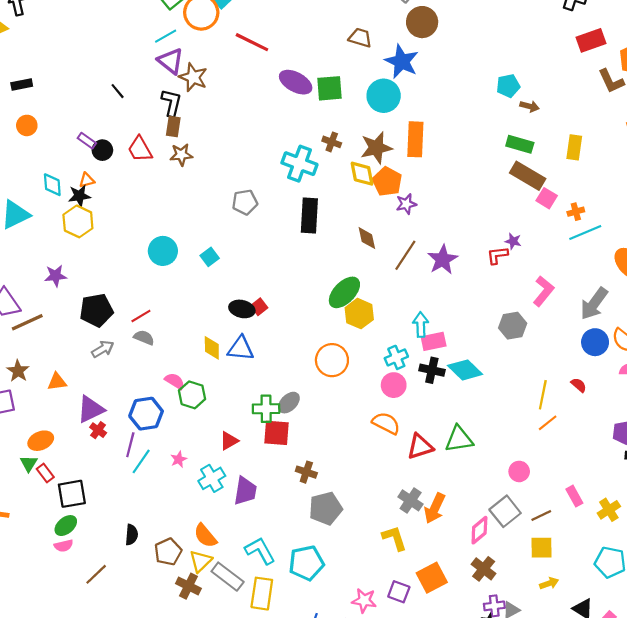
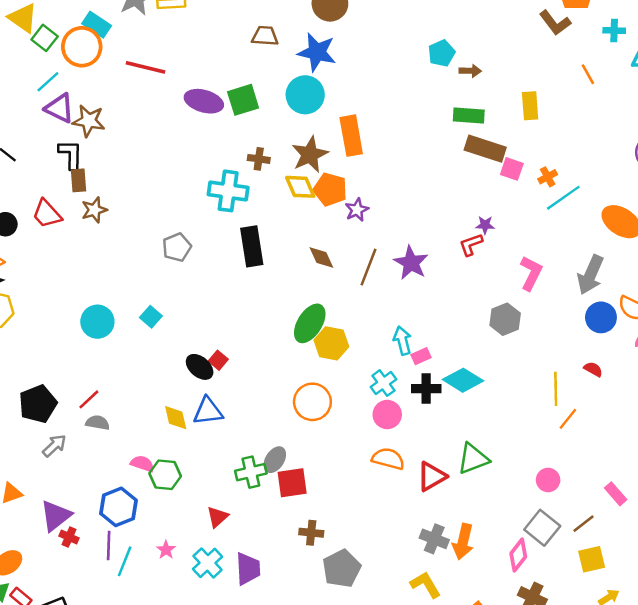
black ellipse: (242, 309) -> (200, 367), turned 40
pink rectangle: (434, 341) -> (421, 356), size x0.7
red square: (276, 433) -> (292, 483), moved

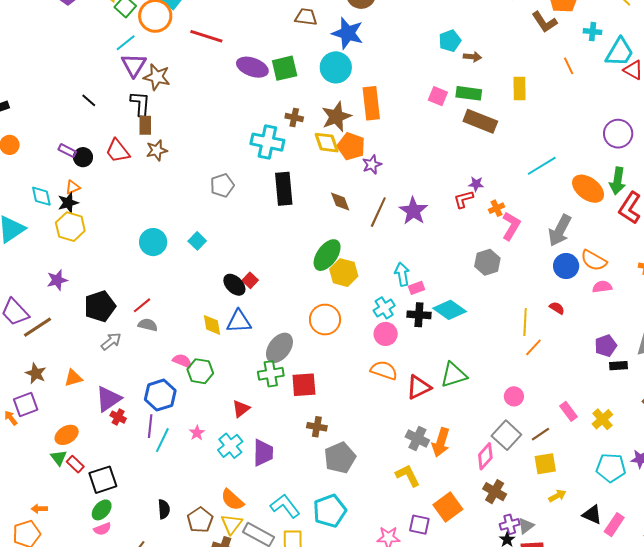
purple triangle: (60, 108) -> (134, 65), turned 32
pink square: (512, 169) -> (438, 96), moved
orange cross: (548, 177) -> (496, 208), moved
gray ellipse: (275, 460) -> (279, 348), moved, size x1.4

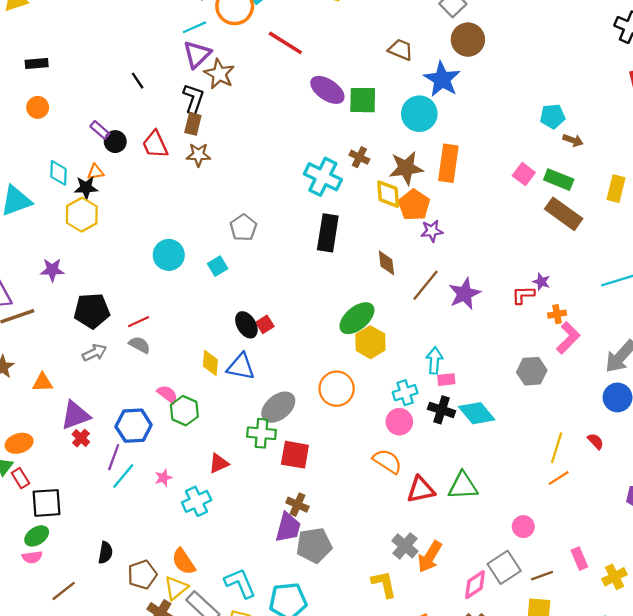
gray pentagon: (222, 185) -> (243, 228), moved, turned -30
purple trapezoid: (263, 453) -> (288, 527), moved

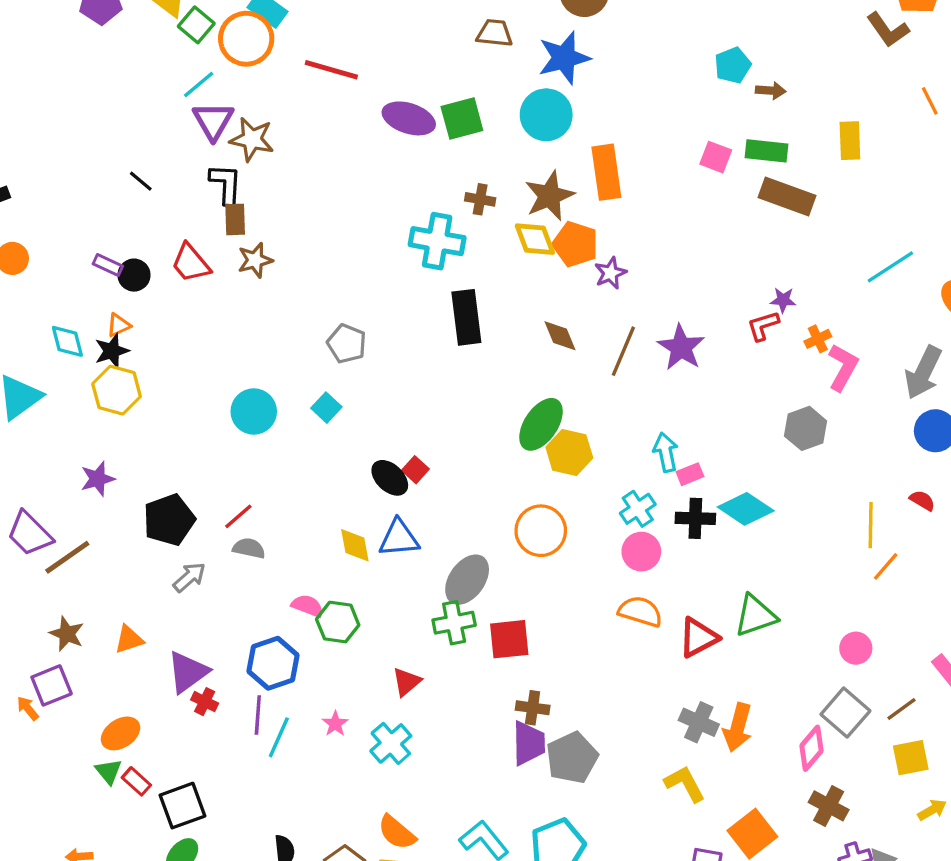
blue star: (442, 79) -> (564, 58), turned -30

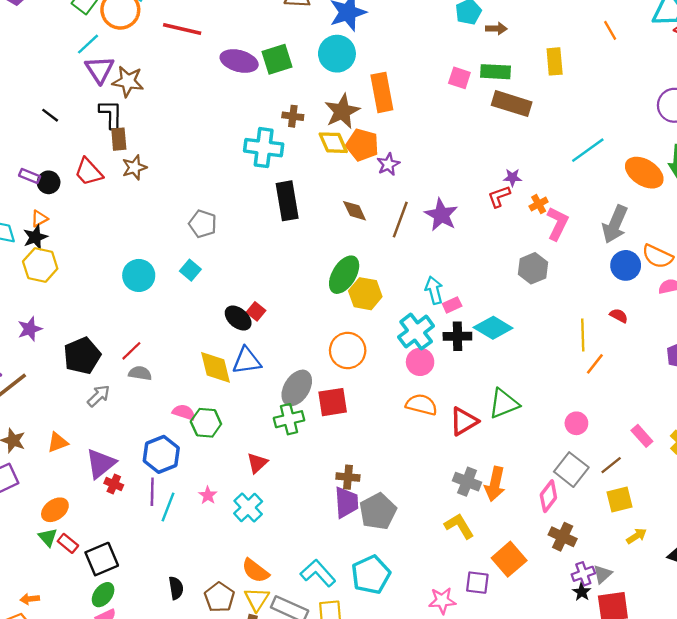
cyan cross: (638, 509) -> (416, 332), size x1.4
yellow diamond: (355, 545) -> (216, 367), size x1.4
red square: (509, 639) -> (333, 402), moved

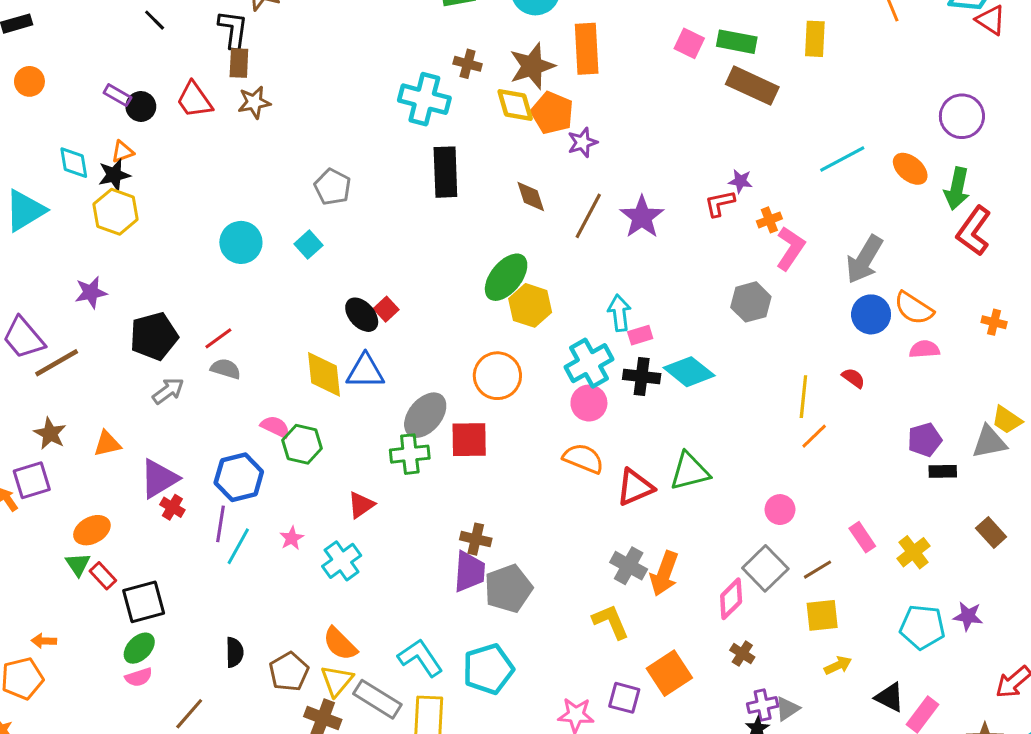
orange ellipse: (644, 173) -> (910, 169), moved, size x0.7
brown cross: (563, 537) -> (742, 654), size x0.7

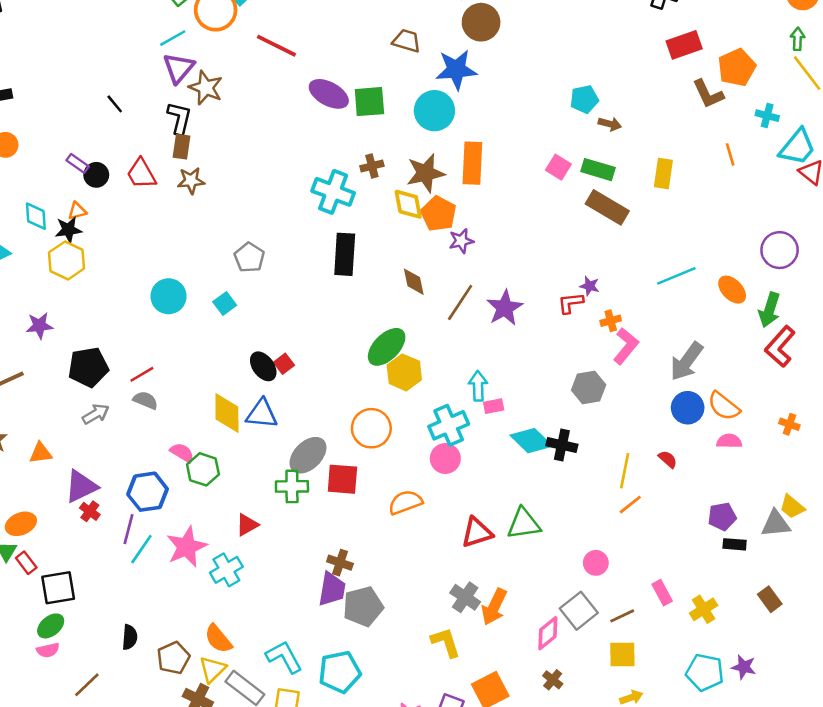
brown cross: (468, 64) -> (372, 166), turned -35
black cross: (642, 377) -> (562, 445), moved
orange semicircle: (583, 458) -> (405, 502), moved, turned -48
pink star: (292, 538) -> (187, 547), size x2.0

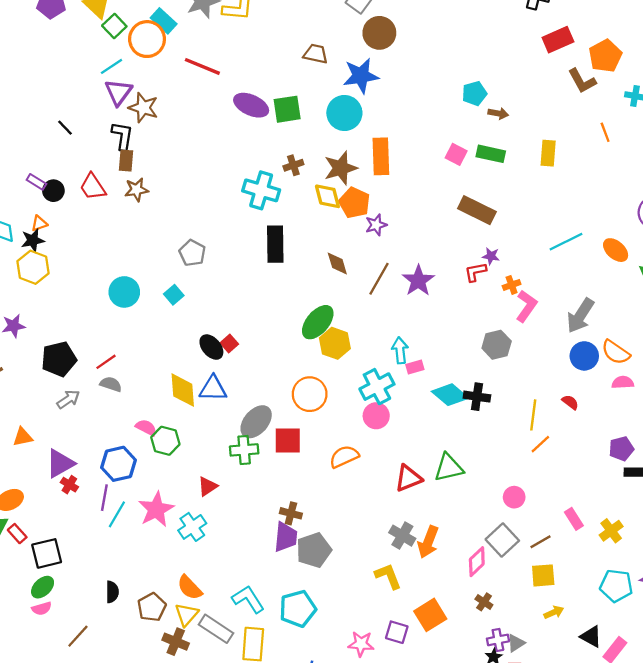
brown rectangle: (607, 207) -> (477, 210), moved

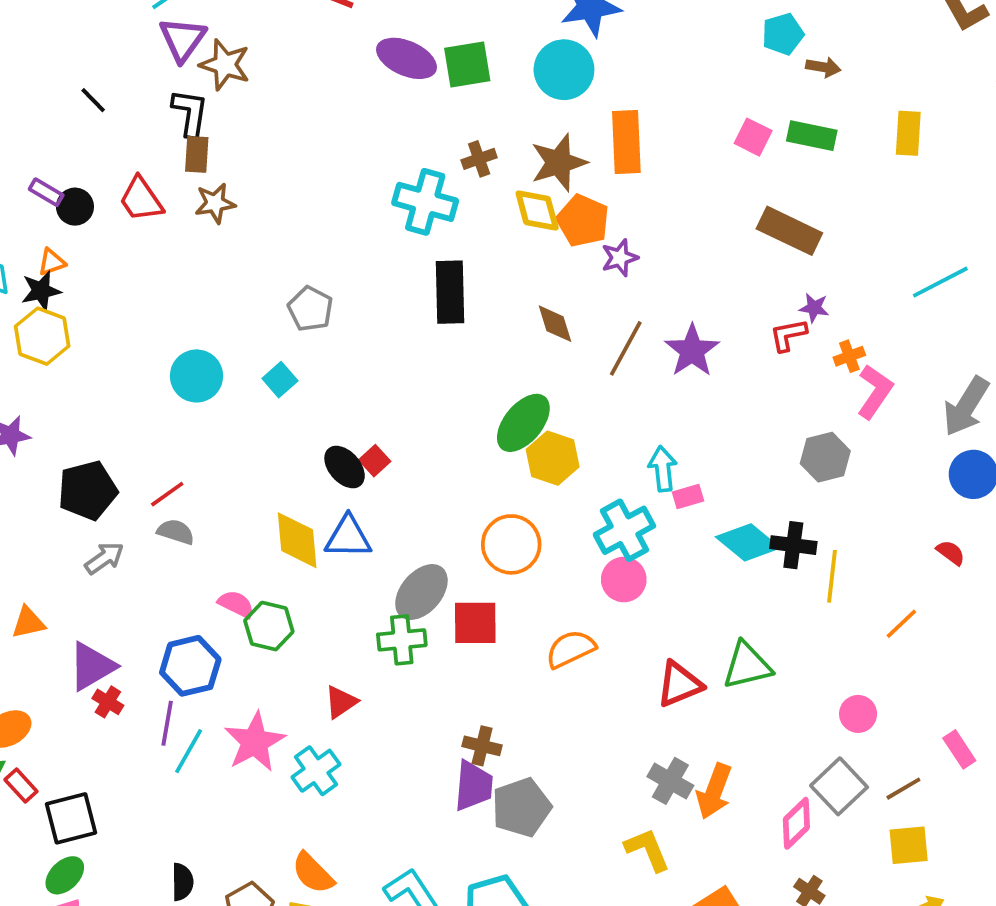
yellow line: (533, 415) -> (832, 576), moved

